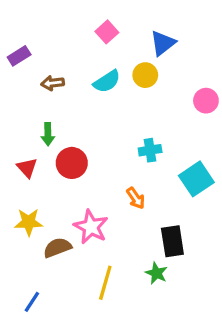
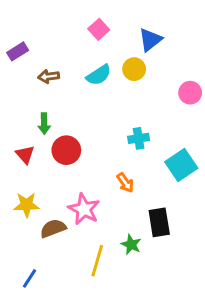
green star: (156, 273) -> (131, 245), moved

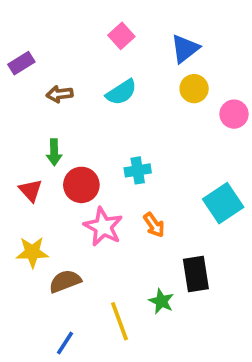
yellow circle: (134, 69) -> (194, 89), moved
cyan cross: (139, 138) -> (138, 170), moved
pink star: (84, 209) -> (103, 227), moved
yellow line: (97, 261) -> (120, 321), turned -36
blue line: (29, 278) -> (65, 343), moved

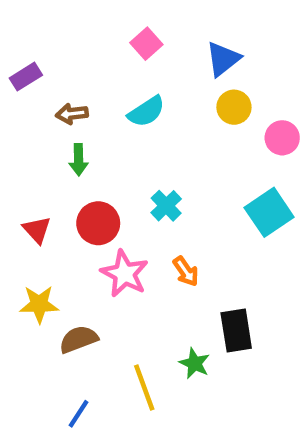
green arrow: (54, 152) -> (79, 160), moved
cyan cross: (138, 170) -> (166, 206), turned -35
cyan square: (223, 203) -> (269, 212), moved

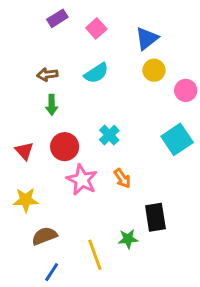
purple rectangle: (26, 77) -> (57, 18), moved
brown semicircle: (79, 339) -> (44, 236), moved
green star: (195, 363) -> (128, 239), turned -30

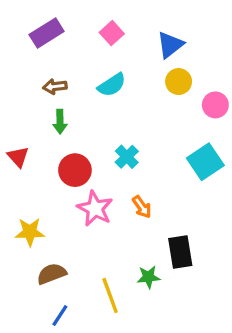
purple rectangle: (57, 18) -> (47, 33), moved, size x1.4
red triangle: (24, 151) -> (18, 157), moved

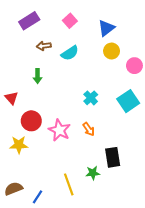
brown arrow: (55, 87) -> (44, 46), moved
cyan cross: (127, 157) -> (91, 98), moved
red circle: (75, 170) -> (31, 121), moved
brown semicircle: (52, 274) -> (14, 189), moved

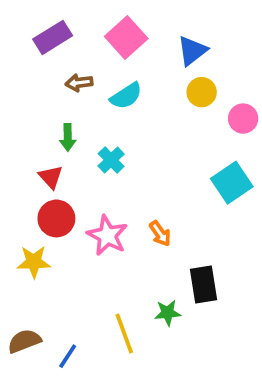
pink square: (70, 21) -> (126, 37), size x1.5
red triangle: (11, 98) -> (51, 177), moved
cyan cross: (91, 98) -> (111, 160), moved

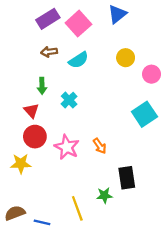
purple rectangle: (53, 37) -> (48, 19), moved
blue triangle: (192, 51) -> (117, 14), moved
blue line: (68, 356) -> (42, 222), turned 70

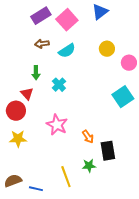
red circle: (35, 137) -> (16, 111), moved
orange arrow: (100, 146) -> (88, 137), moved

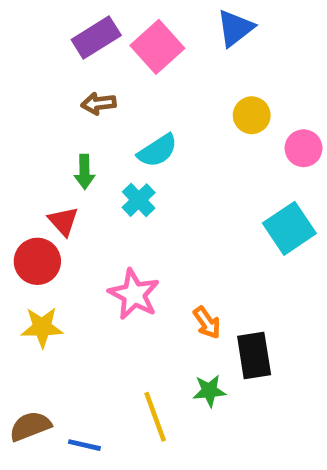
cyan semicircle: (67, 51) -> (157, 151), moved

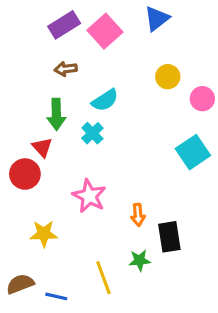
green arrow: (84, 172) -> (56, 114), size x1.4
orange arrow: (207, 323) -> (138, 215), turned 30
yellow star: (42, 327) -> (44, 234), moved

